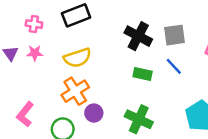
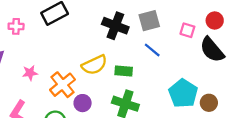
pink star: (35, 53) -> (30, 73), moved
yellow semicircle: (77, 58) -> (94, 65), moved
green rectangle: (143, 74) -> (124, 71), moved

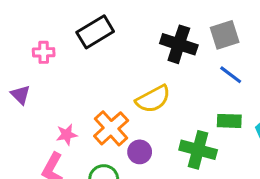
green rectangle: (124, 71) -> (229, 121), moved
pink star: (30, 73) -> (67, 135), moved

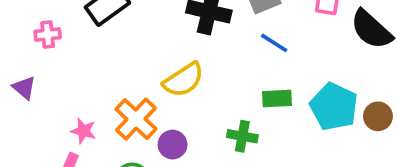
pink star: (67, 135) -> (83, 131), turned 30
green cross: (198, 150) -> (242, 136), size x0.7

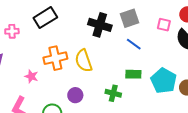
yellow semicircle: (183, 80) -> (84, 61), turned 100
orange cross: (136, 119) -> (55, 58), moved, turned 30
pink star: (83, 131) -> (31, 76), moved

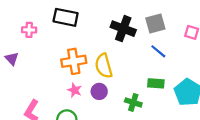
black rectangle: (45, 18) -> (66, 17), turned 40
pink star: (31, 76) -> (75, 90), moved
purple circle: (75, 95) -> (99, 91), moved

